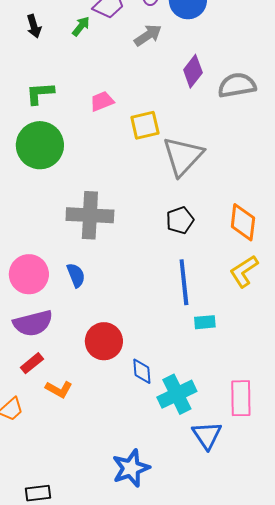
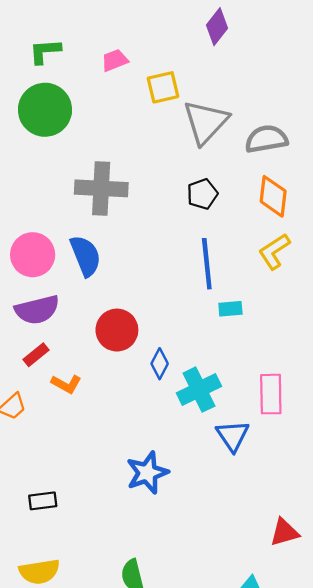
gray semicircle: (237, 85) -> (266, 139), moved
blue semicircle: (76, 275) -> (85, 256), size x1.5
blue diamond: (142, 371) -> (160, 364), turned 32

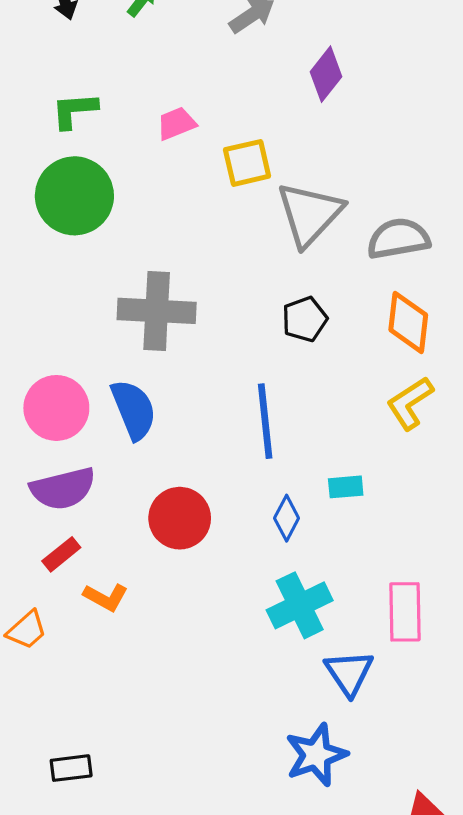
blue line: (207, 264) -> (265, 421), moved
blue diamond: (160, 364) -> (287, 518), moved
blue star: (147, 473) -> (316, 755), moved

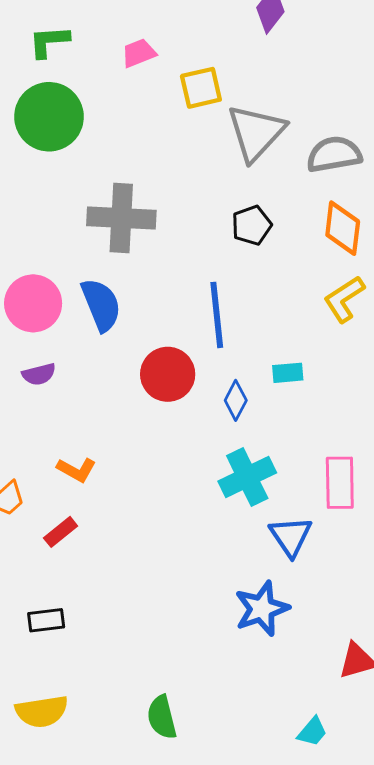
purple semicircle: (63, 489) -> (39, 374), size x0.6
red circle: (180, 518) -> (168, 374), moved
red rectangle: (61, 554) -> (61, 532), moved

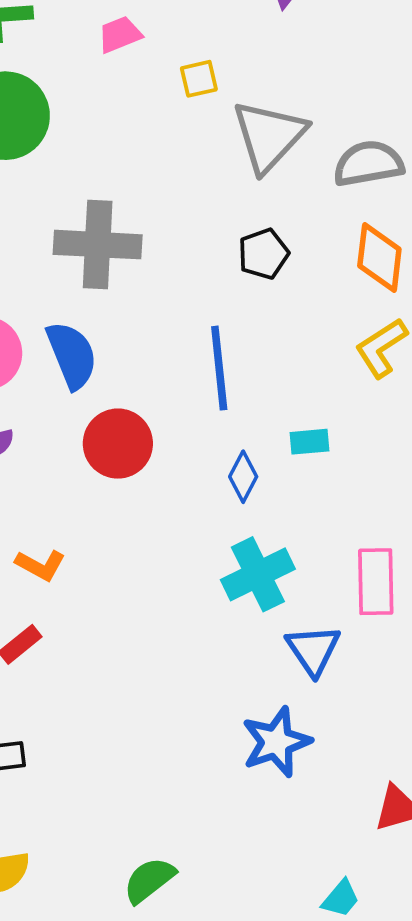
yellow square: (201, 88) -> (199, 79), size x0.7
red circle: (168, 374) -> (118, 444), moved
green semicircle: (162, 717) -> (149, 880), turned 66

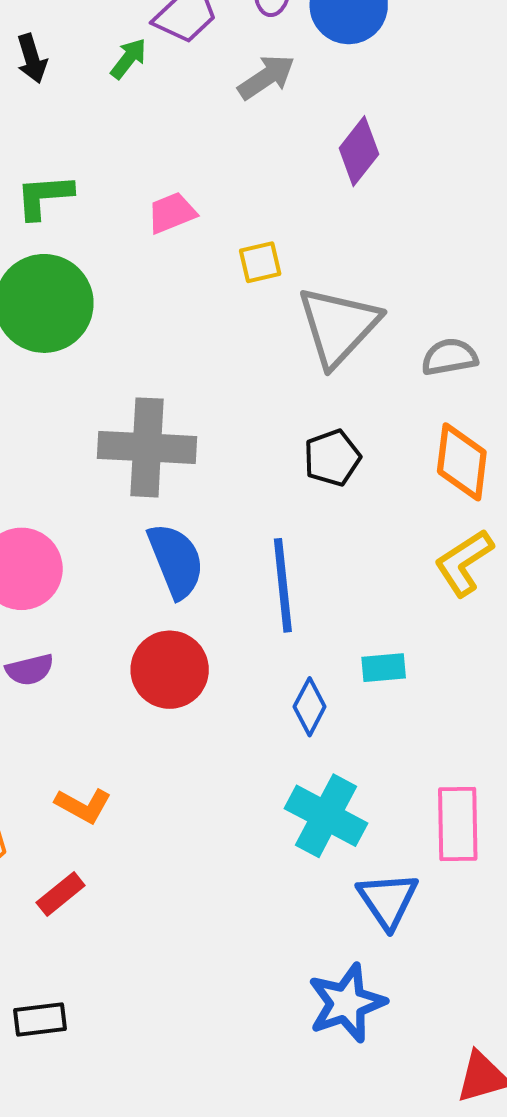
gray semicircle: (368, 164) -> (449, 357), size x0.7
blue semicircle: (72, 355) -> (176, 561), moved
cyan cross: (258, 574) -> (326, 816), turned -36

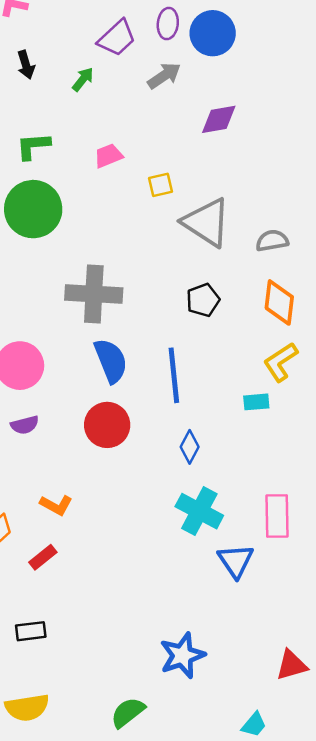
green arrow: (128, 59) -> (83, 79), moved
purple diamond: (359, 151) -> (219, 119), turned 42
gray triangle: (338, 326) -> (207, 222), turned -40
cyan rectangle: (384, 668) -> (256, 402), moved
blue star: (347, 1003) -> (182, 655), moved

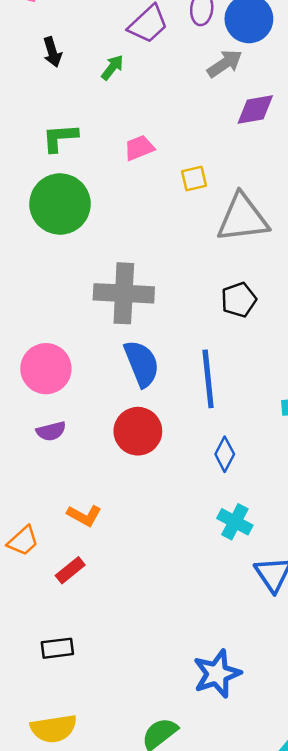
gray arrow: (164, 76) -> (225, 64), moved
gray triangle: (207, 222) -> (243, 218), turned -40
cyan cross: (199, 511) -> (235, 522), size x0.7

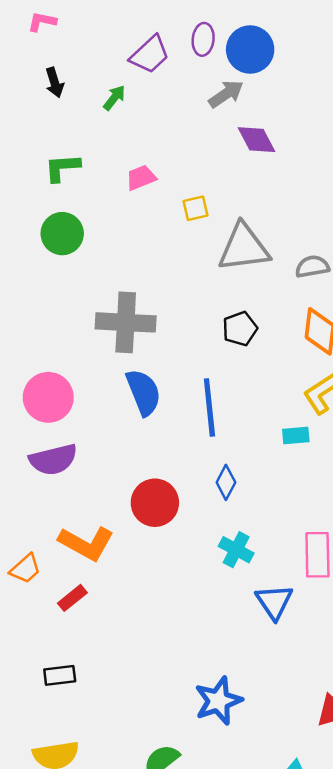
purple diamond: (255, 110) -> (256, 140), turned 72
green circle: (60, 204) -> (62, 234), size x0.7
purple semicircle: (51, 431) -> (53, 460), size x1.6
red circle: (138, 431) -> (155, 503), moved
orange L-shape: (84, 515) -> (86, 543), size x1.6

